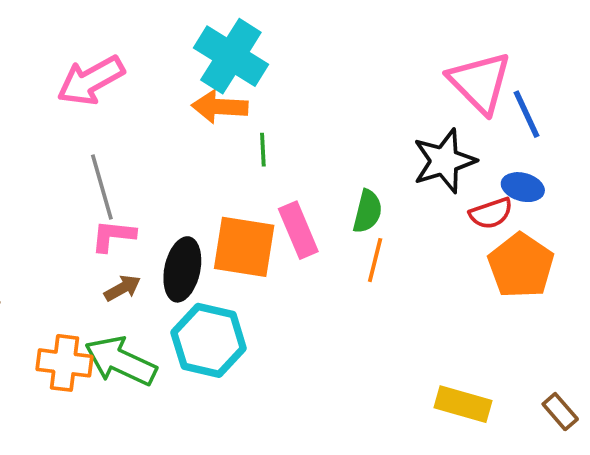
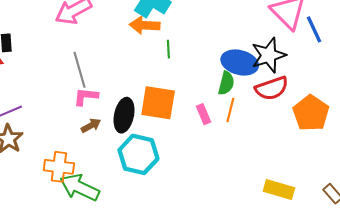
blue ellipse: (523, 187) -> (240, 62), moved, size x1.6
red semicircle: (491, 213) -> (272, 88), moved, size x1.4
pink rectangle: (298, 230) -> (204, 114), moved, size x0.7
green arrow: (121, 361) -> (80, 187), moved

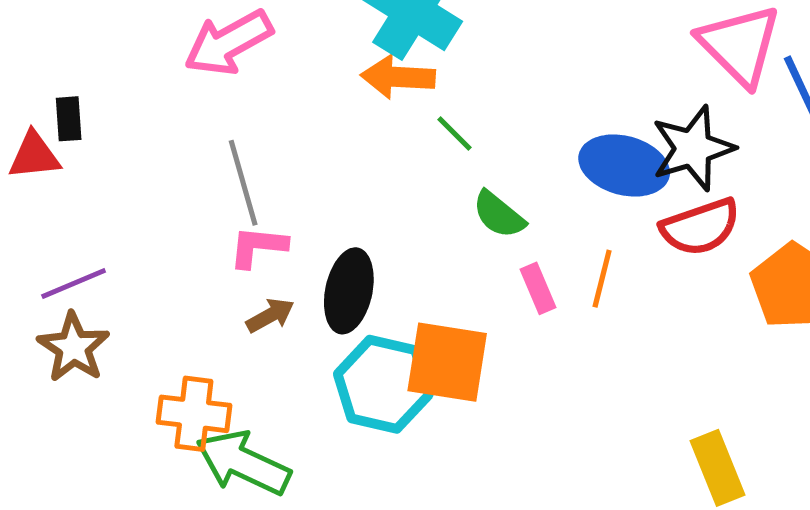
green line: (168, 49) -> (455, 134), turned -42
green semicircle: (226, 83) -> (499, 215), moved, turned 115
orange square: (158, 103) -> (447, 362), moved
yellow rectangle: (279, 190) -> (718, 468), turned 52

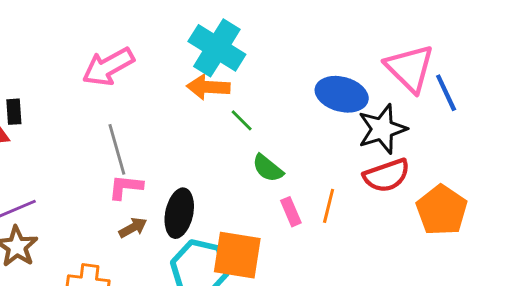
blue ellipse: (624, 166) -> (342, 94), moved

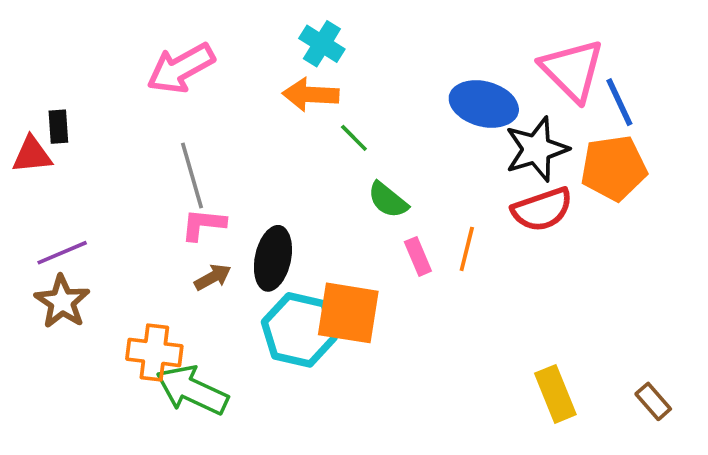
cyan cross: (217, 48) -> (322, 44), size x0.6
orange pentagon: (442, 210) -> (614, 168), moved, turned 30

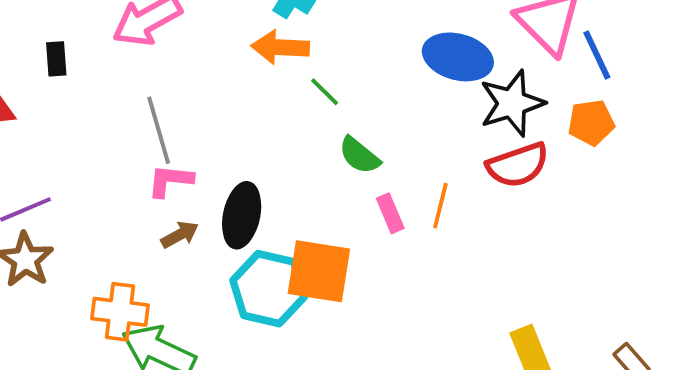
black rectangle: (58, 127) -> (56, 59), moved
orange pentagon: (614, 168) -> (591, 123), size x0.7

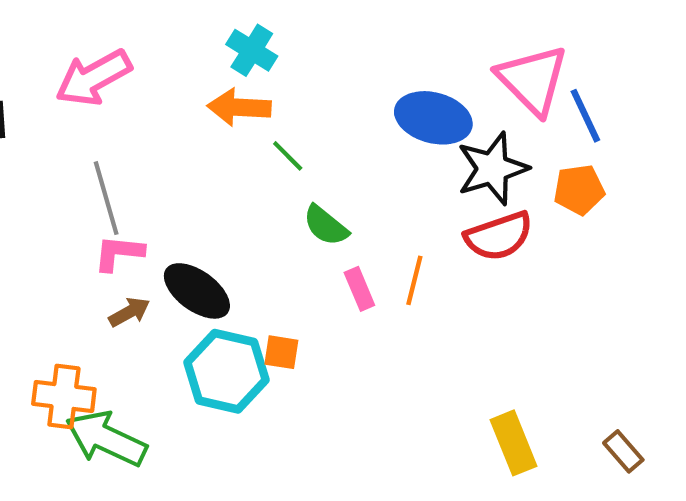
black ellipse: (242, 215) -> (197, 291), turned -66
orange square: (319, 271) -> (281, 352), size x0.5

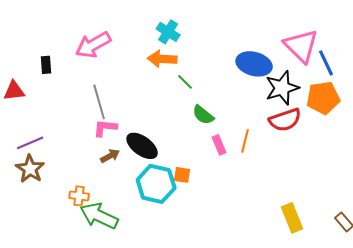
orange pentagon: (579, 190) -> (323, 98), size x1.4
orange cross: (64, 397) -> (79, 196), size x0.7

